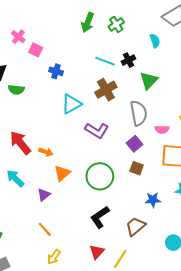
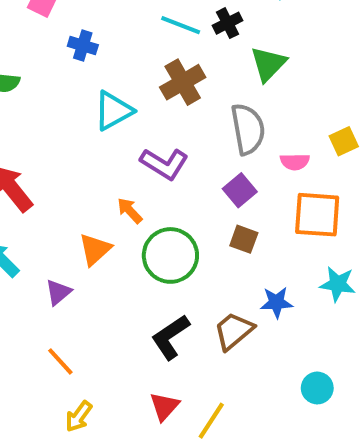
orange arrow: (46, 152) -> (130, 211), moved, turned -152
brown trapezoid: (136, 226) -> (234, 331), moved

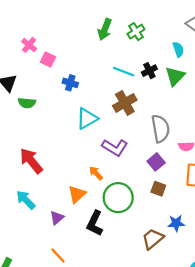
green triangle: (268, 64) -> (175, 76), moved
black L-shape: (170, 337) -> (95, 223), moved, turned -30

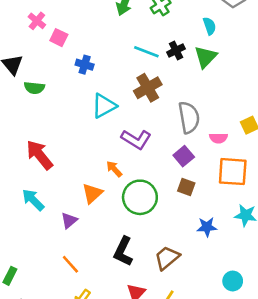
black L-shape: (95, 223) -> (123, 251), moved
brown trapezoid: (153, 239) -> (167, 258), moved

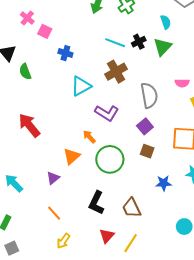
green semicircle: (34, 88) -> (25, 72), turned 63
pink semicircle: (219, 138) -> (182, 83), moved
cyan arrow: (33, 200) -> (14, 183), moved
brown trapezoid: (167, 258) -> (132, 208), turned -75

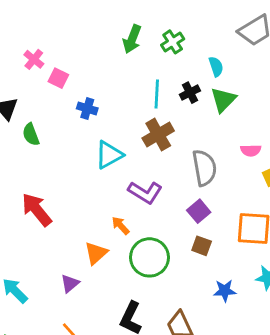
cyan semicircle: (166, 22) -> (216, 67), moved
cyan line: (115, 43) -> (157, 94), turned 72

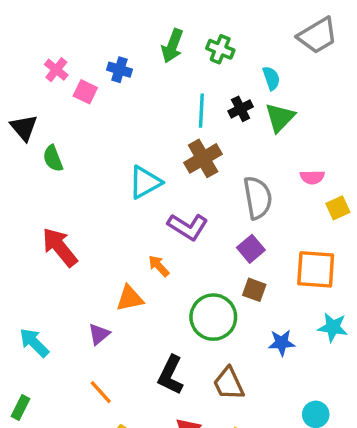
green cross: (173, 42) -> (220, 49), turned -35
blue cross: (87, 108) -> (119, 70), moved
orange triangle: (96, 253) -> (130, 298), turned 30
green circle: (149, 257) -> (213, 317), moved

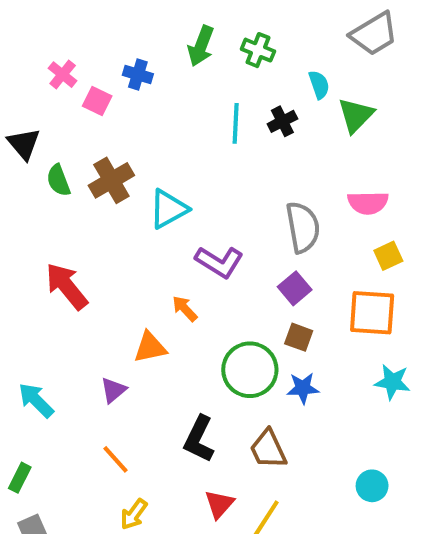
green triangle: (280, 117) -> (356, 115), moved
brown cross: (203, 158) -> (111, 180), moved
pink semicircle: (312, 177) -> (368, 203), size x1.4
yellow square: (338, 208) -> (388, 256), moved
blue star: (282, 343) -> (303, 388), moved

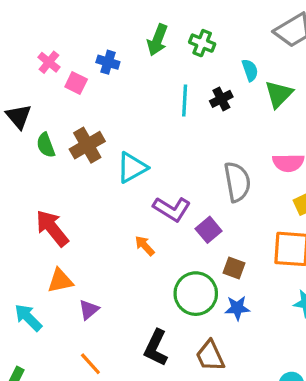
purple square: (295, 288) -> (209, 230), moved
orange triangle: (150, 347) -> (60, 281), moved

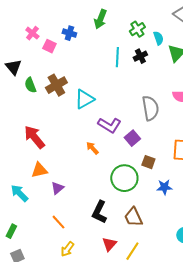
green cross: (202, 43) -> (137, 29), moved, turned 35
blue star: (237, 308) -> (164, 187), moved

